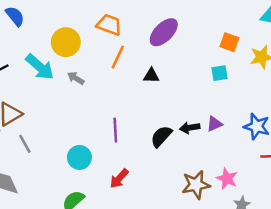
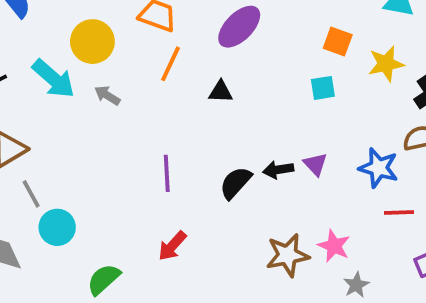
purple triangle: (215, 124) -> (315, 164), turned -49
cyan circle: (79, 157) -> (57, 227), moved

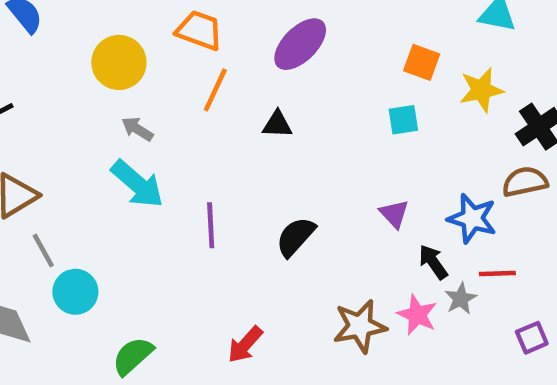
cyan arrow: (53, 79) -> (137, 184), moved
black arrow: (278, 170) -> (433, 262), moved, turned 64
red arrow: (172, 246) -> (245, 345), moved
gray star: (356, 285) -> (461, 299), moved

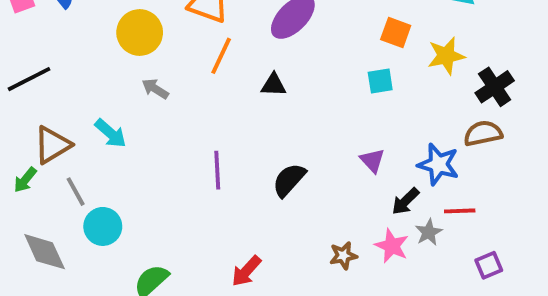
cyan arrow: (137, 184) -> (111, 133), moved, size x0.7
black arrow: (433, 262) -> (405, 201), turned -100
brown star: (360, 326) -> (343, 256), size x0.6

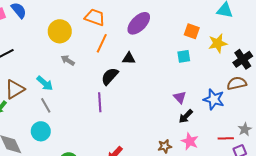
black semicircle: (289, 180) -> (110, 76), moved
gray line: (76, 192) -> (46, 105), moved
black arrow: (405, 201) -> (186, 116), moved
red line: (460, 211) -> (226, 138), moved
gray star: (429, 232) -> (245, 129), moved

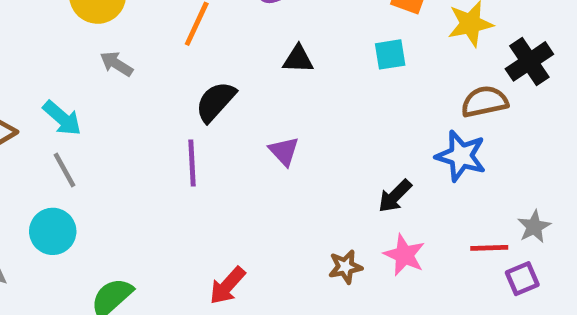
black triangle: (129, 58) -> (298, 59), moved
brown semicircle: (237, 83) -> (485, 102), moved
purple triangle: (180, 97) -> (284, 151), moved

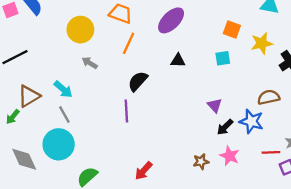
brown semicircle: (485, 102) -> (269, 97), moved
purple triangle: (284, 151) -> (215, 105), moved
blue star: (461, 156) -> (251, 121), moved
cyan circle: (53, 231) -> (59, 144), size x1.4

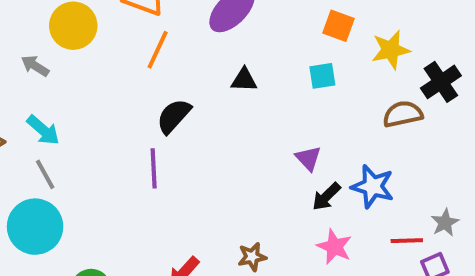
gray arrow: (90, 63) -> (35, 66), moved
brown semicircle: (269, 97) -> (403, 114), moved
brown star: (201, 162) -> (252, 257), moved

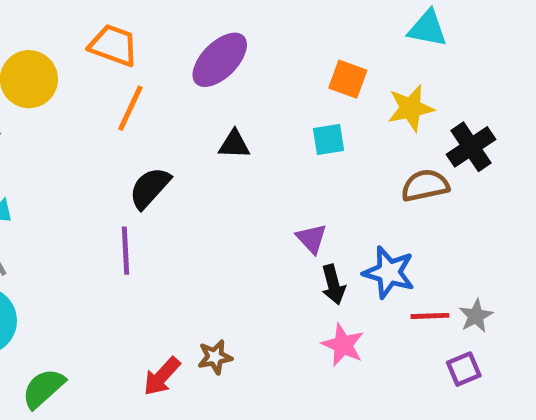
black arrow: (326, 196) -> (333, 285), turned -60
red line: (407, 241) -> (430, 316), moved
brown star: (252, 257) -> (215, 357), moved

